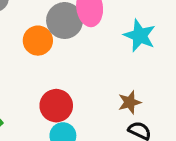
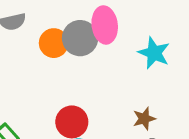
orange circle: (38, 41) -> (54, 43), moved

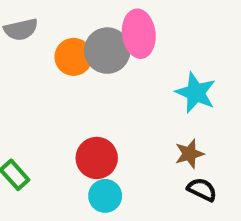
cyan star: (154, 53) -> (196, 93), moved

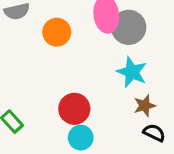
gray circle: (107, 51) -> (129, 27), moved
cyan star: (196, 93) -> (132, 72), moved

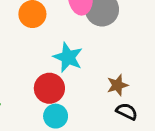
cyan star: (132, 72) -> (68, 57), moved

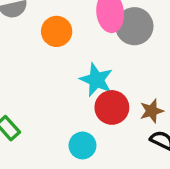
red circle: (49, 88) -> (112, 107), moved

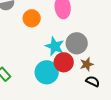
gray circle: (134, 26) -> (77, 43), moved
cyan circle: (82, 145) -> (47, 72), moved, size x1.5

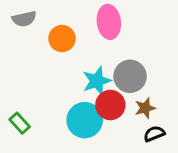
cyan star: (55, 46) -> (97, 81), turned 30
black semicircle: (93, 81) -> (154, 134), turned -48

